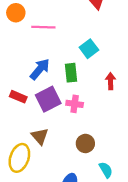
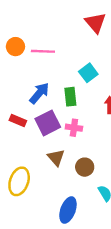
orange circle: (16, 13) -> (15, 47), moved
brown triangle: (40, 136) -> (56, 158), moved

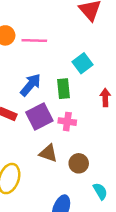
brown triangle: (56, 158) -> (48, 153), turned -30

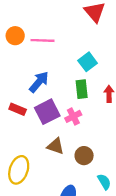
green rectangle: (63, 89) -> (82, 89), moved
pink cross: (67, 122) -> (73, 116), turned -35

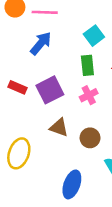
blue arrow: (39, 82) -> (41, 43), moved
pink cross: (73, 116) -> (89, 95), moved

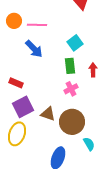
blue arrow: (41, 43) -> (34, 49), turned 96
purple square: (50, 90) -> (23, 107), moved
brown circle: (90, 138) -> (72, 122), size x1.6

